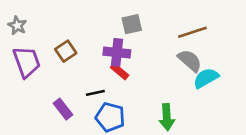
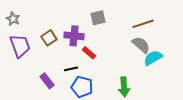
purple cross: (117, 52) -> (74, 36), moved

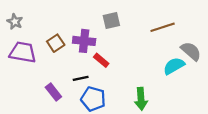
gray semicircle: (141, 45) -> (191, 51), moved
purple trapezoid: (20, 46) -> (23, 52), turned -60

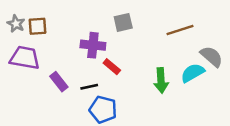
brown square: (56, 43) -> (37, 26), moved, turned 30
purple rectangle: (53, 92) -> (59, 82), moved
green arrow: (141, 99) -> (161, 80), moved

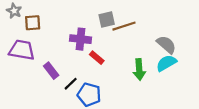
gray star: (16, 24) -> (14, 11), moved
brown line: (180, 30) -> (124, 26), moved
gray semicircle: (212, 56) -> (166, 45), moved
black line: (89, 87) -> (71, 84), moved, turned -32

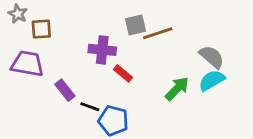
green arrow: (139, 70) -> (177, 89), turned -132
black line: (71, 84) -> (90, 107), turned 64

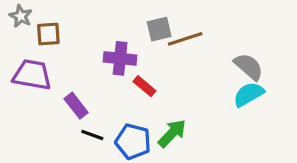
green arrow: (177, 89) -> (172, 133), moved
black line: (90, 107) -> (92, 135), moved

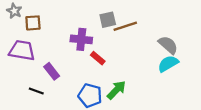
black line: (92, 135) -> (36, 91), moved

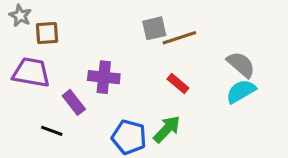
purple cross: (81, 39) -> (104, 77), moved
red rectangle: (98, 58) -> (178, 83), moved

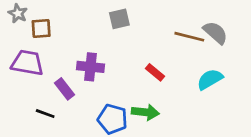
gray square: (154, 28) -> (119, 19), moved
brown line: (179, 38) -> (189, 37), moved, turned 32
gray semicircle: (241, 65) -> (215, 33), moved
green arrow: (167, 129) -> (145, 112), turned 52

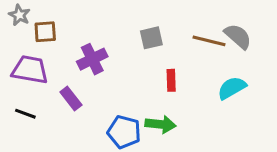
gray square: (119, 19) -> (151, 38), moved
purple cross: (91, 67) -> (92, 59), moved, turned -32
red rectangle: (155, 72) -> (171, 80), turned 48
black line: (45, 114) -> (25, 114), moved

